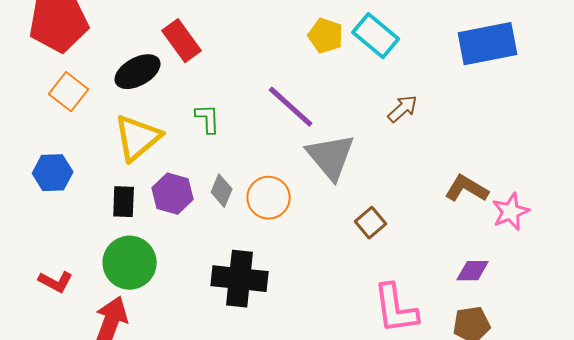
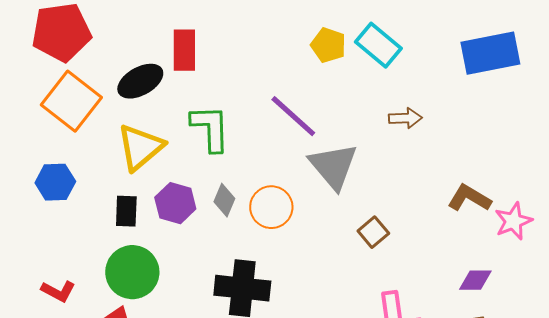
red rectangle: (182, 41) -> (184, 50), turned 36
orange square: (69, 92) -> (71, 101), size x1.5
brown arrow: (403, 109) -> (405, 118), turned 40
green L-shape: (208, 119) -> (210, 128), size x1.6

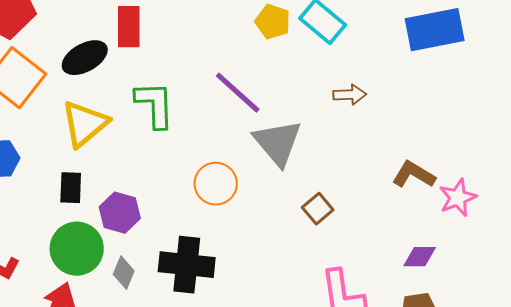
gray diamond: (224, 200) -> (124, 273), moved
purple hexagon: (175, 203) -> (120, 213), moved

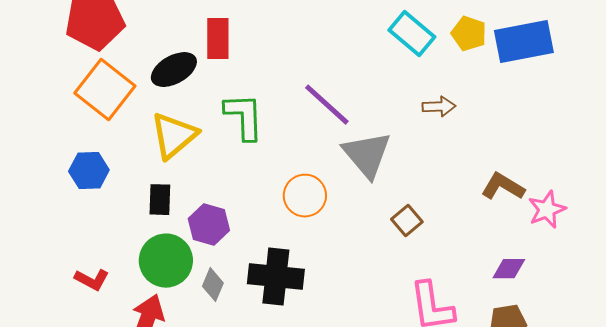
yellow pentagon: (273, 22) -> (469, 34), moved

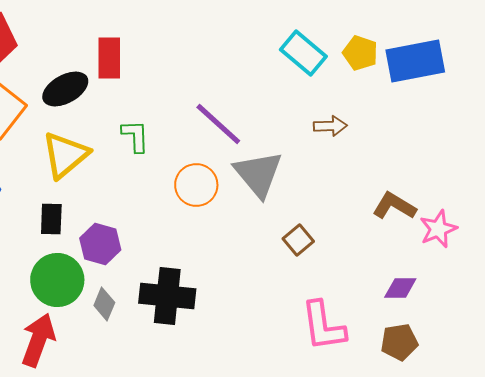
green L-shape: (244, 117) -> (135, 136), size x0.7
orange circle: (305, 196) -> (196, 185), moved

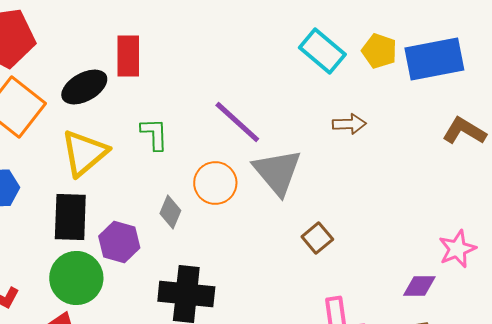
brown L-shape: (394, 206) -> (464, 131), moved
black rectangle: (51, 219) -> (70, 217), size x1.5
pink star: (438, 229) -> (457, 249), moved
gray diamond: (104, 304) -> (170, 212), moved

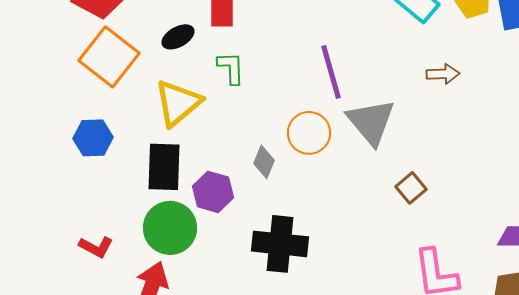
black ellipse: (84, 87) -> (178, 37), size x0.7
purple line: (237, 122) -> (331, 72), turned 32
green L-shape: (154, 134) -> (231, 68), moved

